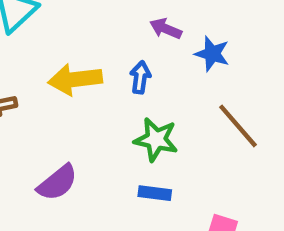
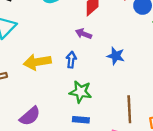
blue star: (212, 54) -> (116, 56), moved
brown line: (238, 126) -> (129, 109), moved, turned 40

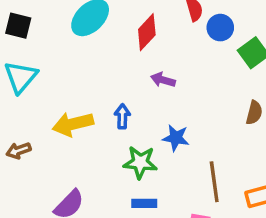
purple arrow: (84, 34) -> (163, 80), moved
blue star: (116, 56) -> (176, 138), moved

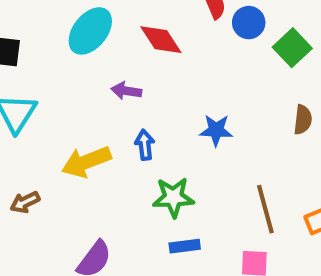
red diamond: (147, 32) -> (161, 40), turned -69
purple arrow: (163, 80) -> (126, 91), moved
blue star: (176, 138) -> (216, 130), moved

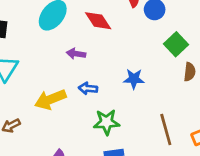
green square: (292, 48) -> (176, 44), moved
blue arrow: (145, 145) -> (88, 88), turned -78

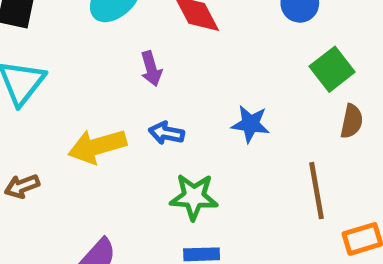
purple arrow: (76, 54) -> (151, 69), turned -120
brown line: (166, 130) -> (317, 191), moved

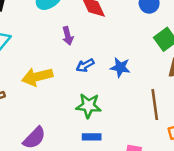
blue arrow: (166, 133) -> (85, 65), moved, turned -42

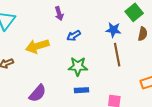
blue star: (120, 67) -> (113, 30), moved
brown line: (155, 105) -> (117, 55), moved

